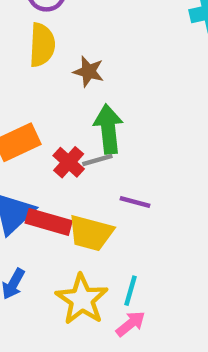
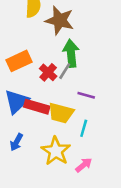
brown star: (89, 71) -> (60, 20), size x1.6
gray line: (97, 160) -> (65, 71), turned -42
cyan line: (131, 291) -> (84, 128), moved

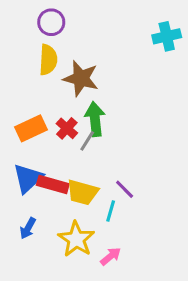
red cross: (48, 72) -> (67, 128), moved
purple line: (86, 95) -> (125, 189), moved, turned 30

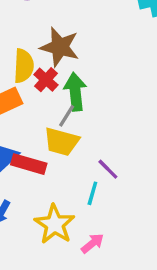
yellow semicircle: (48, 60) -> (24, 66), moved
red cross: (67, 128) -> (46, 80), moved
yellow trapezoid: (82, 192) -> (61, 142), moved

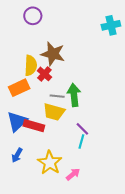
green arrow: (75, 92) -> (74, 95), moved
gray line: (67, 116) -> (57, 96), turned 64
cyan line: (92, 193) -> (81, 142), moved

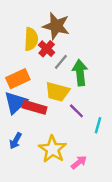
orange rectangle: (19, 88) -> (18, 79), moved
gray line: (57, 96) -> (61, 62), moved, turned -56
purple line: (82, 129) -> (76, 111), moved
cyan line: (81, 142) -> (98, 125), moved

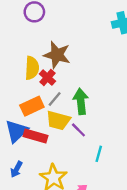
gray line: (61, 62) -> (55, 99), moved
orange rectangle: (18, 79) -> (32, 106), moved
purple line: (76, 111) -> (78, 130), moved

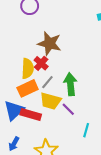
yellow semicircle: (32, 68) -> (28, 69), moved

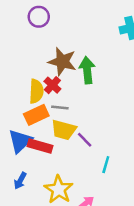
gray line: (47, 82) -> (60, 107), turned 56
green arrow: (70, 84) -> (87, 70), moved

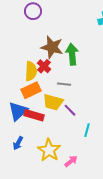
gray line: (60, 107) -> (64, 84), moved

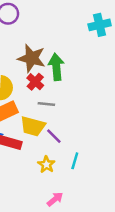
red cross: (44, 66) -> (35, 82), moved
yellow star: (49, 150) -> (46, 165), moved, size x0.6

